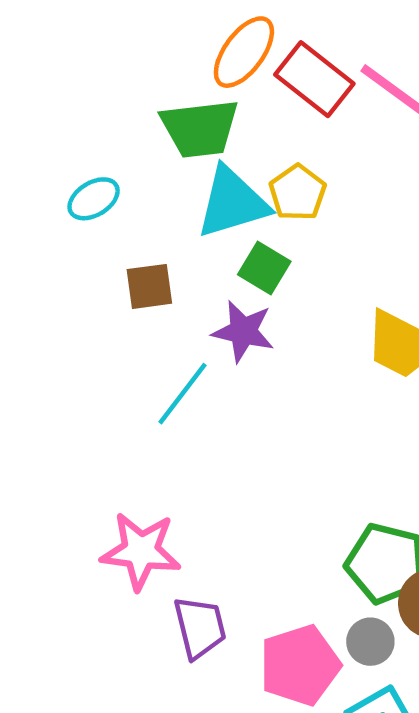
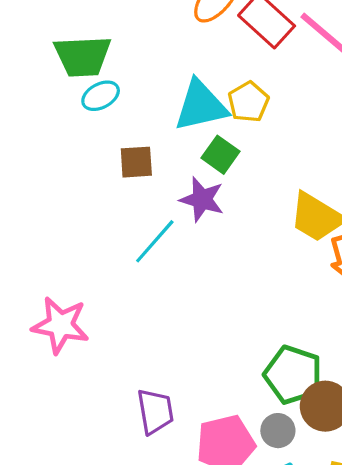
green trapezoid: (200, 128) -> (83, 56), moved
pink star: (141, 551) -> (60, 325), moved

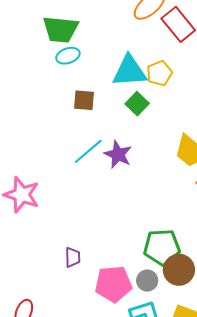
purple star: (202, 199) -> (118, 154), moved
green pentagon: (293, 375) -> (162, 247), turned -30
purple trapezoid: (155, 411) -> (73, 257), size x0.7

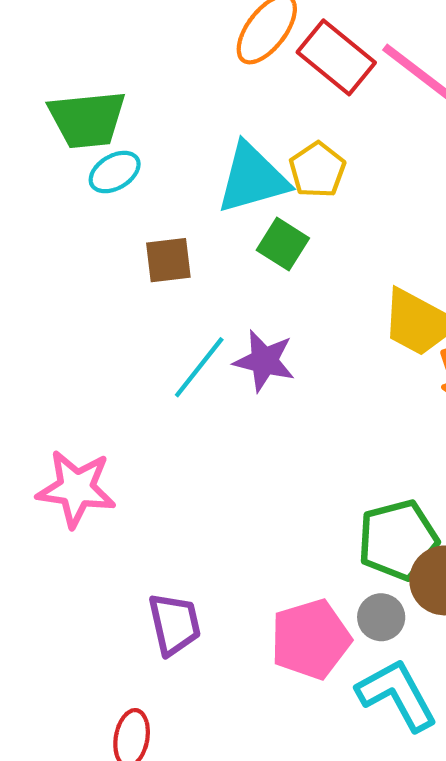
purple trapezoid: (73, 257) -> (174, 624), moved, size x1.4

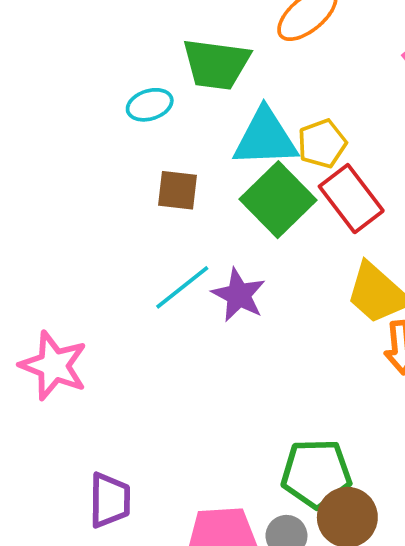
red rectangle: (336, 57) -> (351, 199), moved
green trapezoid: (87, 119) -> (216, 64), moved
green square: (283, 244) -> (278, 200), size x1.6

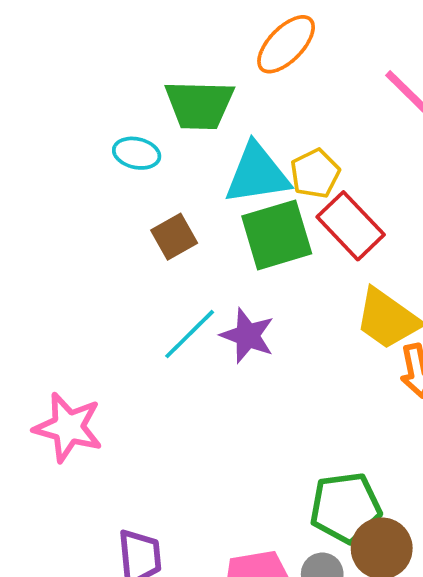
cyan ellipse: (150, 105) -> (137, 153), turned 36
brown square: (178, 190) -> (174, 237), turned -30
green square: (278, 200) -> (277, 235), turned 34

